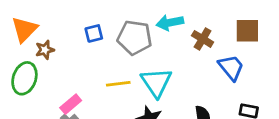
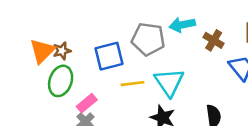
orange triangle: (24, 29) -> (42, 51), moved
blue square: (94, 33) -> (109, 56), moved, size x1.6
green ellipse: (24, 78) -> (61, 81), moved

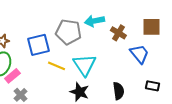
yellow line: (133, 84) -> (56, 66), turned 30
pink rectangle: (87, 103) -> (12, 76), moved

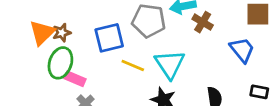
brown cross: (118, 33) -> (203, 22), moved
pink rectangle: (12, 76) -> (75, 79), turned 63

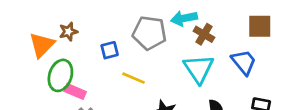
brown star: (62, 33) -> (68, 32), moved
blue square: (109, 38) -> (110, 50), size x0.6
cyan triangle: (170, 64) -> (199, 69), moved

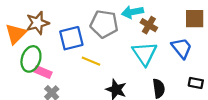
brown star: (68, 32) -> (38, 23), size x1.5
blue square: (110, 50) -> (71, 38), size x1.6

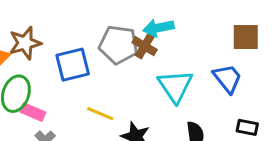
brown cross: (149, 25) -> (145, 46), moved
yellow line: (91, 61) -> (100, 114), moved

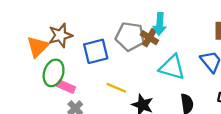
cyan arrow: (158, 28) -> (160, 24), turned -75
cyan triangle: (175, 86) -> (172, 67), turned -40

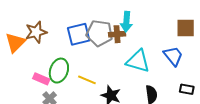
brown cross: (149, 38) -> (117, 34), turned -35
blue square: (96, 51) -> (79, 34), moved
green ellipse: (54, 73) -> (59, 71), moved

